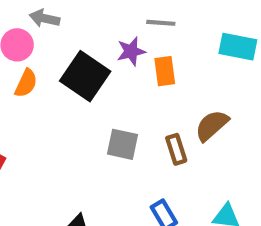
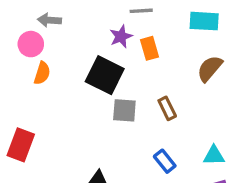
black square: (85, 76) -> (105, 75), moved
brown semicircle: (212, 125) -> (210, 69), moved

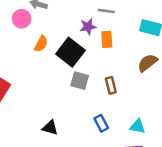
orange semicircle: (42, 73) -> (41, 44), moved

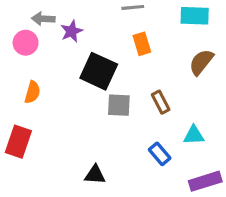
purple star: (88, 27) -> (72, 31), moved
orange semicircle: (41, 44) -> (32, 92), moved
cyan triangle: (138, 126) -> (194, 135), moved

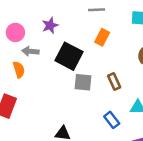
gray arrow: (43, 19) -> (30, 51), moved
orange rectangle: (142, 44) -> (102, 37), turned 42
orange semicircle: (32, 92) -> (19, 70), turned -35

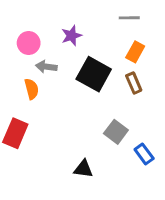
brown rectangle: (114, 81) -> (134, 83), moved
gray square: (83, 82) -> (116, 132), moved, turned 30

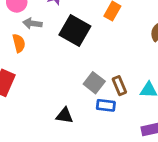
brown rectangle: (134, 83) -> (119, 86), moved
blue rectangle: (144, 154) -> (106, 105), moved, turned -48

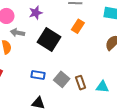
blue rectangle: (106, 105) -> (38, 75), moved

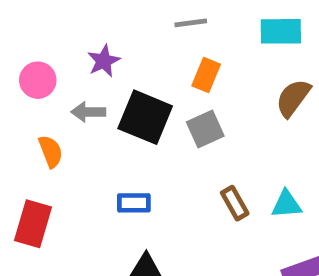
gray arrow: (17, 33) -> (88, 112), moved
gray square: (62, 79) -> (205, 129), moved, turned 35

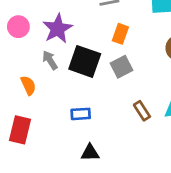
purple star: (104, 61) -> (58, 29), size x1.5
pink circle: (38, 80) -> (18, 27), moved
gray arrow: (88, 112) -> (50, 60), turned 60

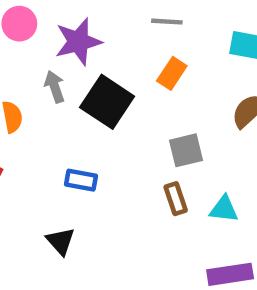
gray square: (122, 67) -> (186, 150), moved
black triangle: (90, 153) -> (61, 241), moved, turned 36

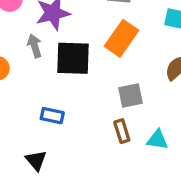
orange rectangle: (172, 73) -> (121, 38), size x1.5
black square: (107, 102) -> (73, 58), turned -33

